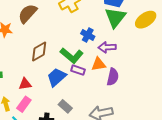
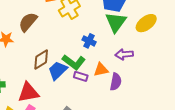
purple arrow: (107, 47) -> (124, 54), moved
blue trapezoid: (57, 77) -> (58, 70), moved
red triangle: (25, 84) -> (28, 93), size x1.6

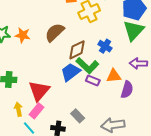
brown semicircle: (28, 22) -> (55, 32), moved
brown diamond: (41, 60) -> (77, 50), moved
red triangle: (28, 93) -> (39, 91), turned -45

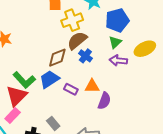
green triangle: (134, 30) -> (115, 42), size x0.6
brown semicircle: (55, 32) -> (77, 40), moved
purple arrow: (138, 63) -> (118, 60), moved
green L-shape: (87, 66) -> (24, 80), moved

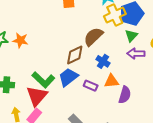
yellow cross: (72, 20) -> (115, 15), moved
blue cross: (85, 56) -> (103, 61), moved

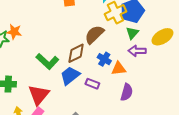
orange star: (20, 40) -> (14, 32), moved
green L-shape: (43, 80) -> (47, 61), moved
orange triangle: (111, 81) -> (119, 69), moved

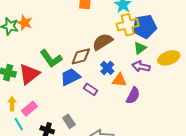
purple semicircle: (127, 92) -> (133, 96), moved
red triangle: (39, 95) -> (29, 74), moved

